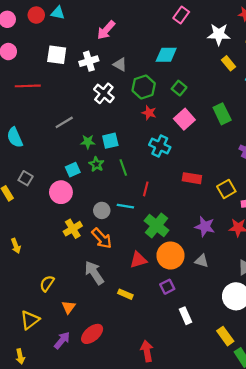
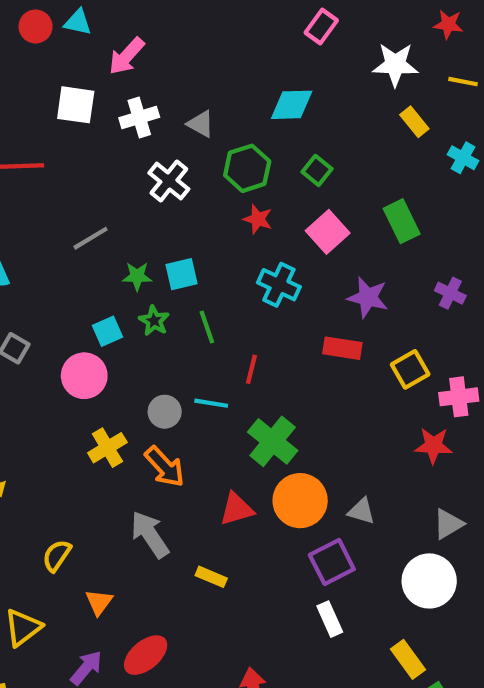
pink arrow: (106, 30) -> (127, 56), moved
purple star: (205, 227) -> (368, 297), moved
purple square: (167, 287) -> (332, 562), moved, size x1.5

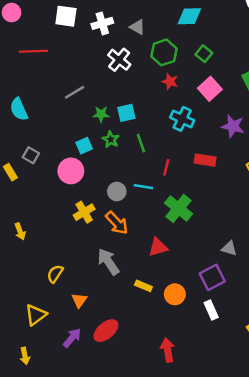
red rectangle: (342, 348) -> (205, 160), moved
orange circle: (300, 501) -> (175, 294), moved, size x0.7

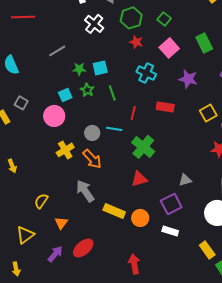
red triangle: (158, 247) -> (139, 179), moved
gray triangle: (229, 248) -> (185, 180), turned -32
yellow rectangle: (143, 286) -> (114, 211), size x1.5
white rectangle: (211, 310) -> (170, 231), turned -49

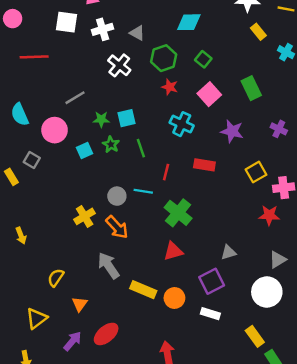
pink circle: (54, 116) -> (55, 130), moved

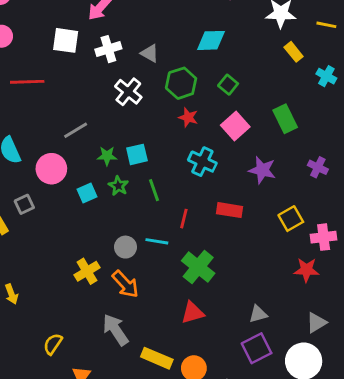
gray square: (32, 160) -> (24, 204), turned 35
purple square: (212, 281) -> (257, 348), moved

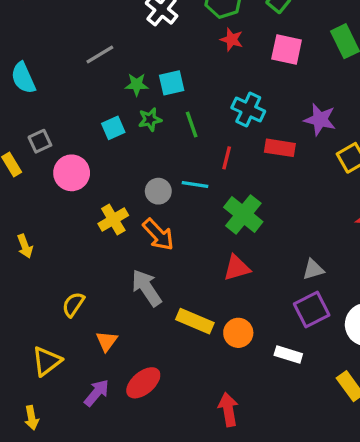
pink square: (235, 126) -> (287, 50), turned -36
cyan cross: (202, 162) -> (248, 110), moved
pink circle: (51, 169) -> (72, 173), moved
purple star: (262, 170) -> (320, 120), moved
green star: (118, 186) -> (150, 120), turned 30

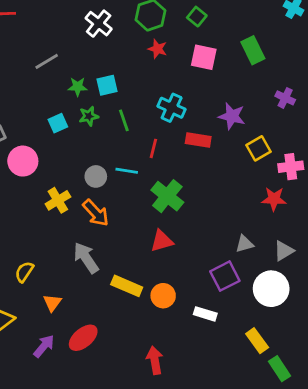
gray triangle: (313, 269) -> (244, 244), moved

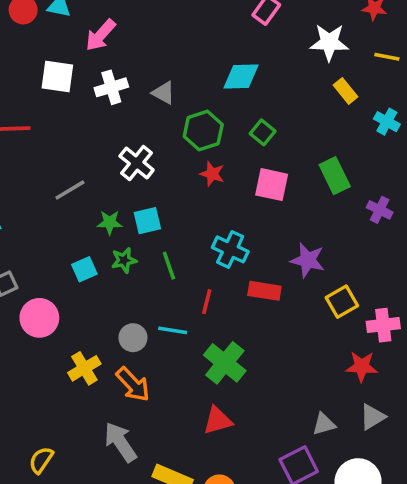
white cross: (99, 24) -> (137, 163), moved
purple cross: (285, 98) -> (380, 210), moved
gray triangle: (284, 251) -> (372, 417), moved

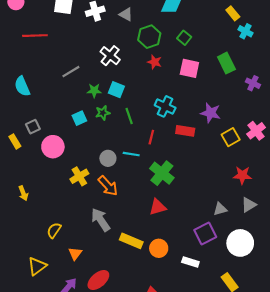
cyan cross: (387, 122) -> (245, 31), moved
cyan square: (147, 221) -> (116, 90), turned 35
pink cross: (383, 325) -> (256, 131), moved, turned -30

